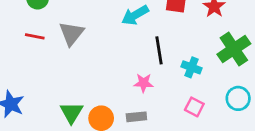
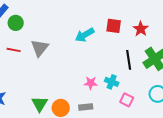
black line: (159, 50) -> (129, 60), moved
cyan cross: (192, 67) -> (112, 82), moved

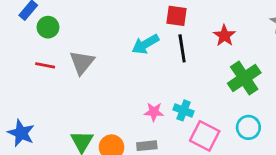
red square: (114, 26) -> (176, 16), moved
black line: (129, 60) -> (182, 48), moved
pink square: (127, 100) -> (205, 136), size x1.5

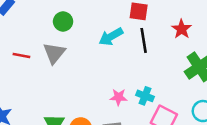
green circle: (48, 27) -> (63, 21), moved

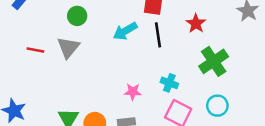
cyan cross: (145, 96) -> (169, 83), moved

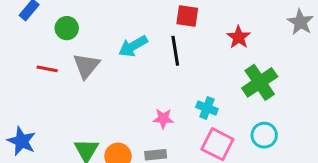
green circle: (77, 16) -> (67, 28), moved
cyan arrow: (125, 31) -> (133, 46), moved
black line: (158, 35) -> (175, 51), moved

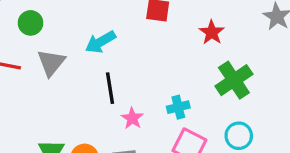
black line: (175, 51) -> (110, 88), moved
cyan cross: (207, 108) -> (178, 107), turned -35
pink star: (163, 119) -> (132, 118), turned 30

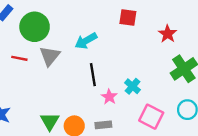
green circle: (31, 23) -> (35, 27), size x1.6
cyan cross: (178, 107) -> (133, 86), moved, turned -35

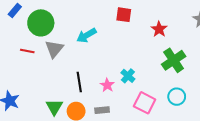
black line: (93, 75) -> (79, 82), moved

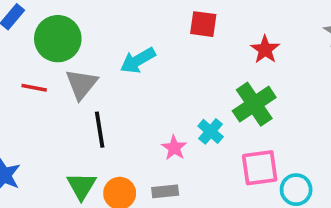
green cross: (174, 60) -> (254, 104), moved
black line: (79, 82) -> (100, 130), moved
cyan circle: (177, 97) -> (296, 190), moved
pink square: (145, 103) -> (260, 168), moved, turned -35

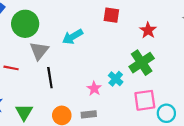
red line: (34, 88) -> (11, 68), moved
green triangle: (81, 186) -> (24, 112), moved

